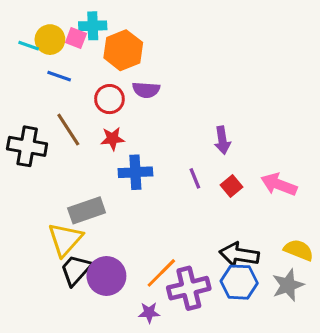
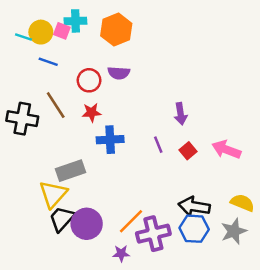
orange hexagon: (123, 50) -> (116, 30), moved

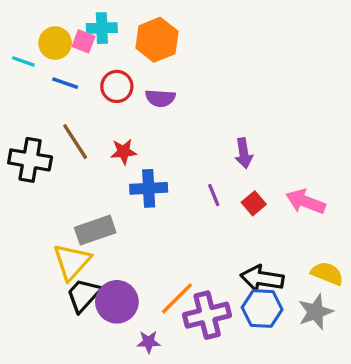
cyan line: (23, 37) -> (23, 61), moved
red circle: (89, 80) -> (117, 86), moved
purple star: (121, 253) -> (149, 342), moved

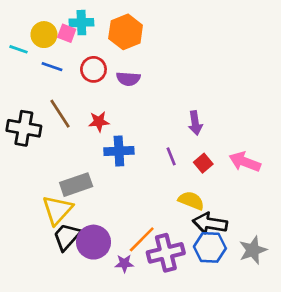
yellow semicircle: (327, 273) -> (191, 201), moved
purple star: (149, 342) -> (124, 263), moved

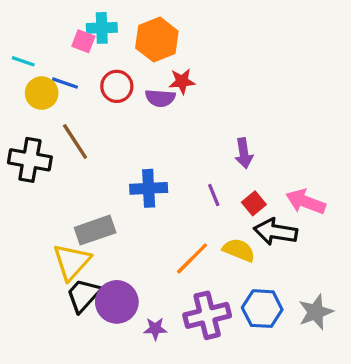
yellow circle: (44, 35) -> (42, 93), moved
red star: (99, 122) -> (182, 81), moved
black arrow: (210, 223) -> (276, 232), moved
orange line: (142, 239) -> (192, 258), moved

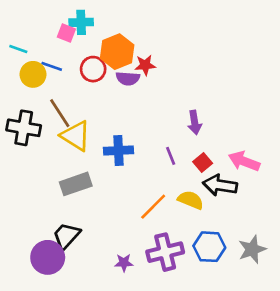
orange hexagon: (157, 40) -> (117, 52), moved
yellow triangle: (72, 262) -> (76, 136), moved, turned -40
purple circle: (117, 302) -> (48, 257), moved

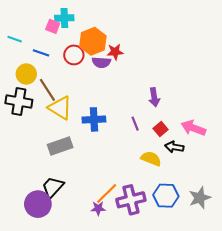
yellow circle: (33, 74) -> (26, 74), moved
black arrow: (220, 185) -> (174, 147), size x0.7
orange line: (153, 207) -> (107, 194), moved

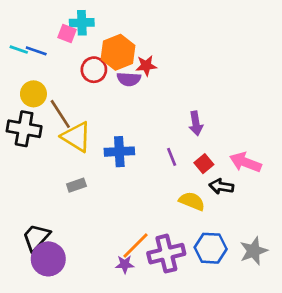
blue line: (41, 53) -> (36, 51), moved
gray rectangle: (60, 146) -> (76, 185), size x0.6
black trapezoid: (53, 187) -> (36, 237), moved

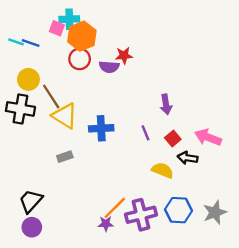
orange hexagon: (118, 52) -> (82, 36), moved
purple circle: (48, 259) -> (32, 227), moved, size x0.7

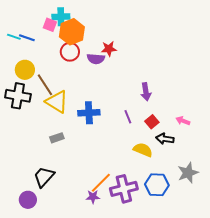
pink arrow: (208, 137) -> (183, 121), size x0.6
black trapezoid: (31, 201) -> (44, 177), moved
gray star: (215, 212) -> (188, 173), moved

